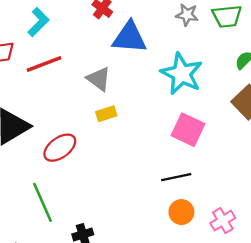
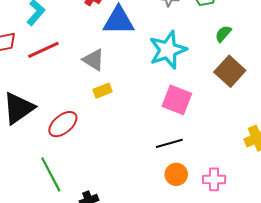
cyan star: (182, 74) -> (168, 50), turned 30
pink cross: (223, 221) -> (214, 179), turned 35

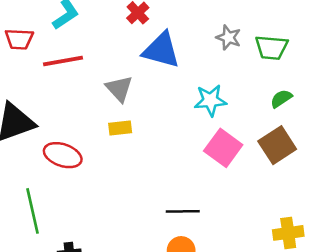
cyan star: (168, 50) -> (210, 100), size x0.7
pink square: (177, 100) -> (223, 148), moved
red ellipse: (63, 124) -> (63, 155), turned 44

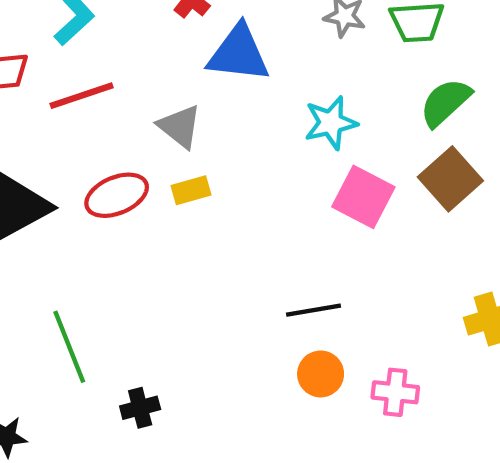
green semicircle: (281, 99) -> (445, 102), size x1.5
red ellipse: (63, 155) -> (117, 195), moved, turned -33

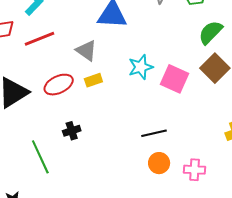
cyan star: (331, 123) -> (141, 67), moved
black cross: (140, 408) -> (72, 131), moved

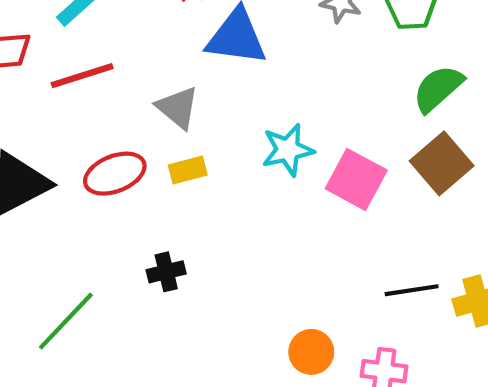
black cross: (72, 131) -> (166, 272), moved
black line: (154, 133) -> (412, 290), moved
green line: (40, 157) -> (66, 321), turned 64

